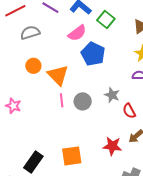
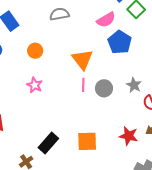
orange circle: (33, 66) -> (35, 51), moved

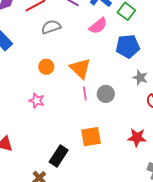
blue pentagon: (120, 42) -> (128, 46), moved, turned -30
orange circle: (35, 51) -> (46, 67), moved
gray star: (134, 85) -> (140, 78), moved
orange square: (87, 141) -> (91, 137), moved

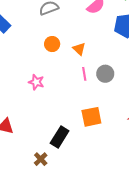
orange circle: (46, 67) -> (52, 44), moved
orange triangle: (80, 68) -> (79, 49), size x0.6

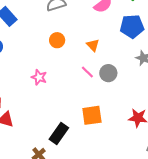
orange triangle: (79, 49) -> (93, 45), moved
pink line: (84, 74) -> (87, 72), turned -40

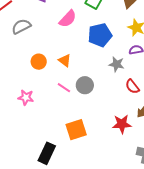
orange circle: (57, 40) -> (39, 62), moved
pink star: (39, 77) -> (26, 97), moved

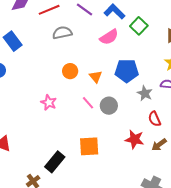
blue pentagon: (100, 35) -> (127, 71), moved
red star: (122, 124) -> (135, 139), moved

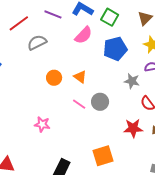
blue pentagon: (127, 71) -> (115, 49), moved
pink star: (49, 103) -> (42, 124), moved
orange square: (89, 146) -> (103, 156), moved

